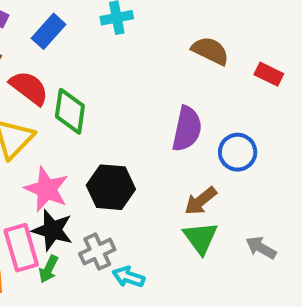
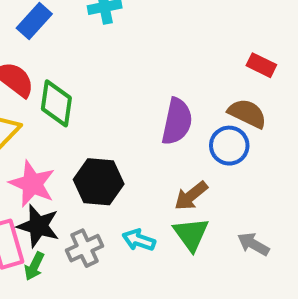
brown semicircle: (210, 51) -> (247, 113), moved
cyan arrow: (128, 277) -> (139, 240), moved

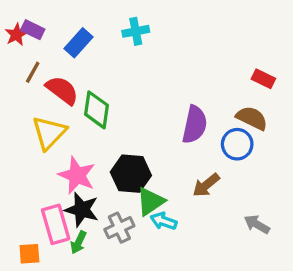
green triangle: (191, 234) -> (150, 201), moved, turned 32

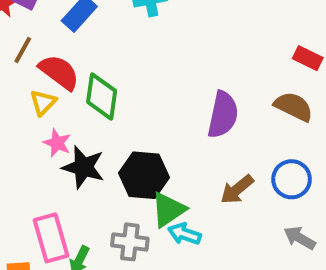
yellow triangle: (49, 133) -> (43, 103), moved, size x0.6
blue circle: (237, 144) -> (292, 179), moved
pink star: (77, 175) -> (57, 143), moved, size x0.6
black star: (82, 210) -> (83, 167), moved
gray cross: (119, 228) -> (130, 242), turned 32

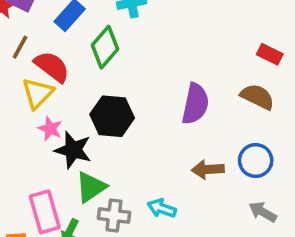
green diamond: (102, 96) -> (105, 47), moved, turned 33
yellow triangle: (43, 103) -> (38, 93), size x1.4
black hexagon: (144, 175) -> (112, 116), moved
brown arrow: (237, 189) -> (208, 169), turned 36
green triangle: (168, 210) -> (91, 187), moved

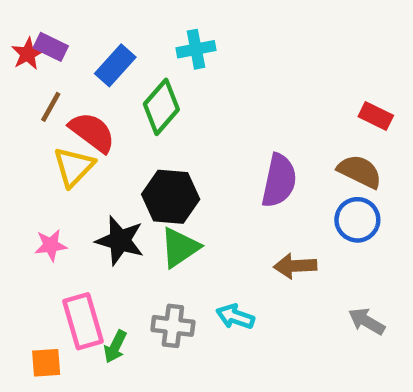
pink star: (50, 129) -> (51, 245), moved, turned -30
blue circle: (256, 161) -> (357, 220), moved
green triangle: (91, 187) -> (180, 247), moved

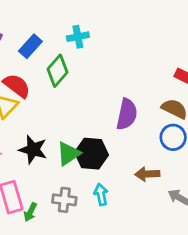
black hexagon: (171, 197) -> (91, 154), moved
brown arrow: (295, 266) -> (147, 174), moved
cyan arrow: (235, 317) -> (101, 194), turned 60

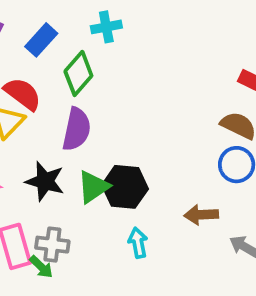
purple semicircle: (127, 114) -> (77, 129), moved
gray cross: (64, 200) -> (52, 245), moved
green arrow: (30, 212) -> (41, 267), turned -72

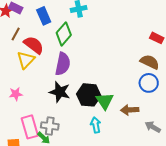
blue rectangle: (41, 40) -> (44, 16), turned -66
black star: (45, 181) -> (60, 92), moved
green triangle: (93, 187) -> (105, 101), moved, turned -30

